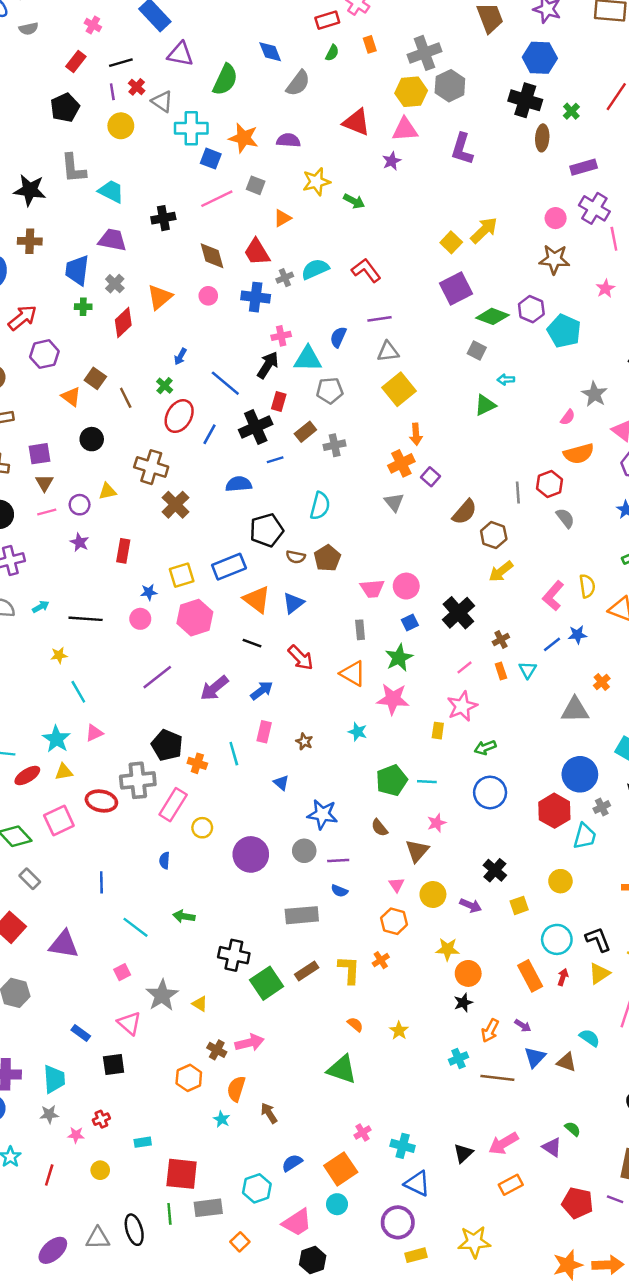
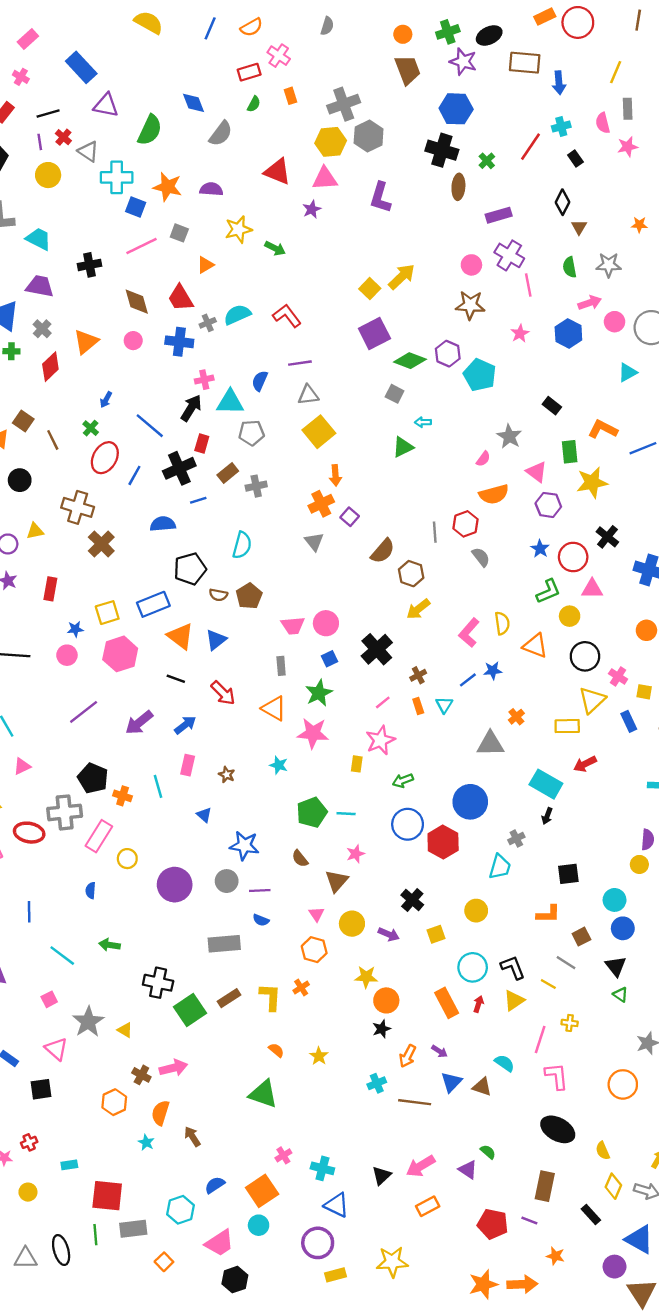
blue circle: (580, 774) -> (470, 802), moved
red hexagon: (554, 811) -> (443, 842), moved

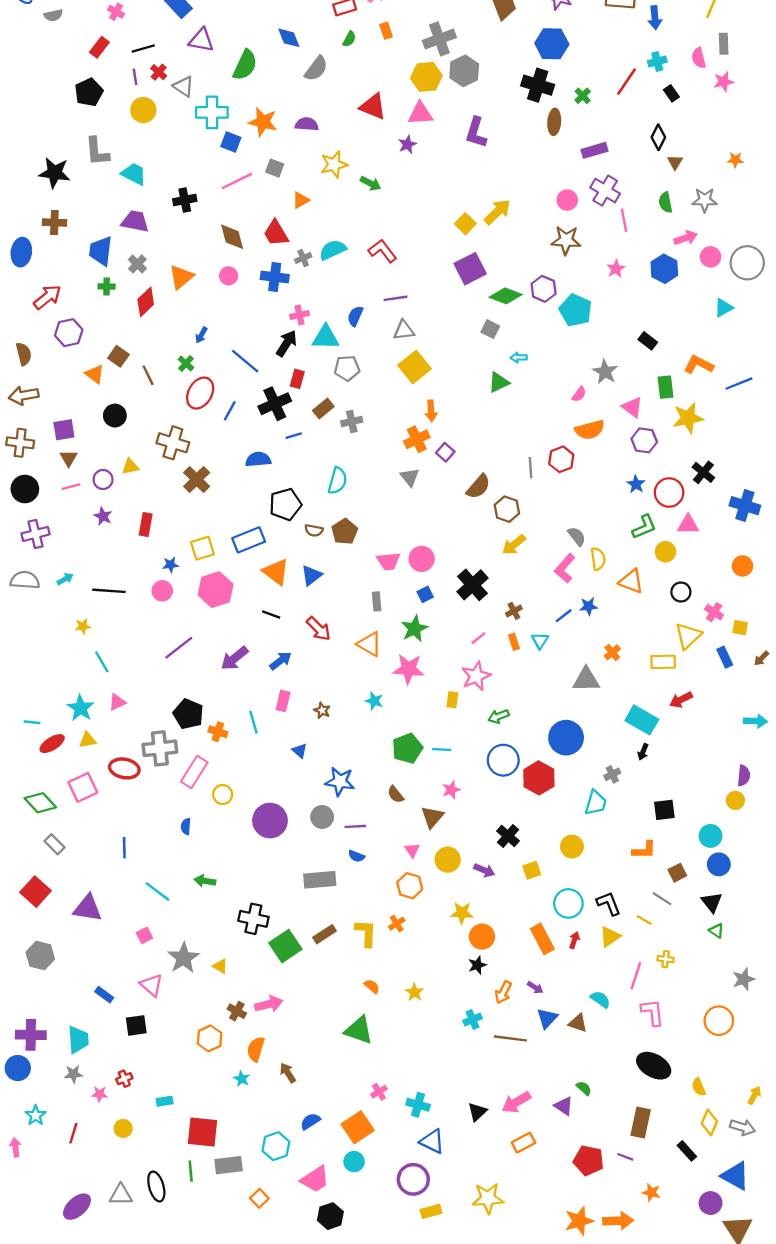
gray semicircle: (481, 557) -> (577, 536), moved
black circle: (585, 656) -> (681, 592), size x0.7

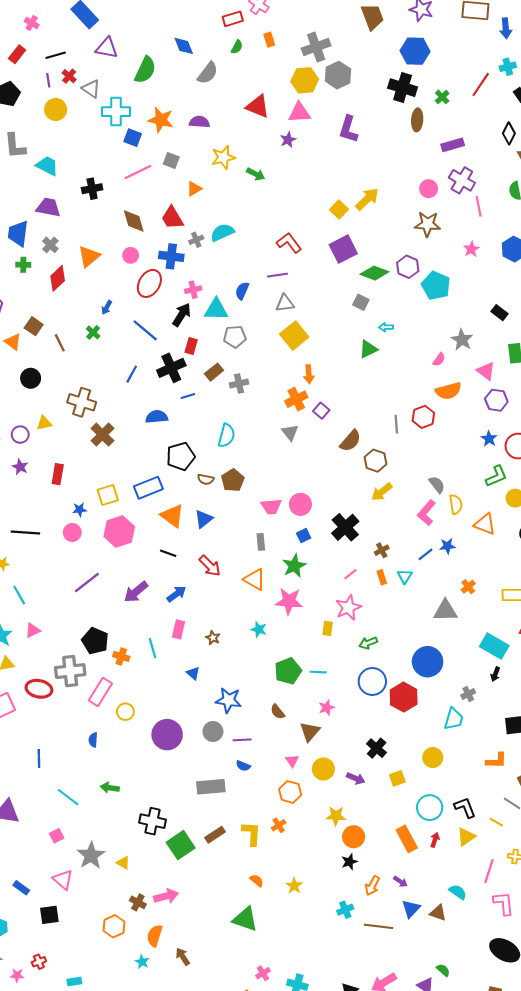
red L-shape: (382, 251) -> (289, 243), moved
red ellipse: (200, 393) -> (149, 283), moved

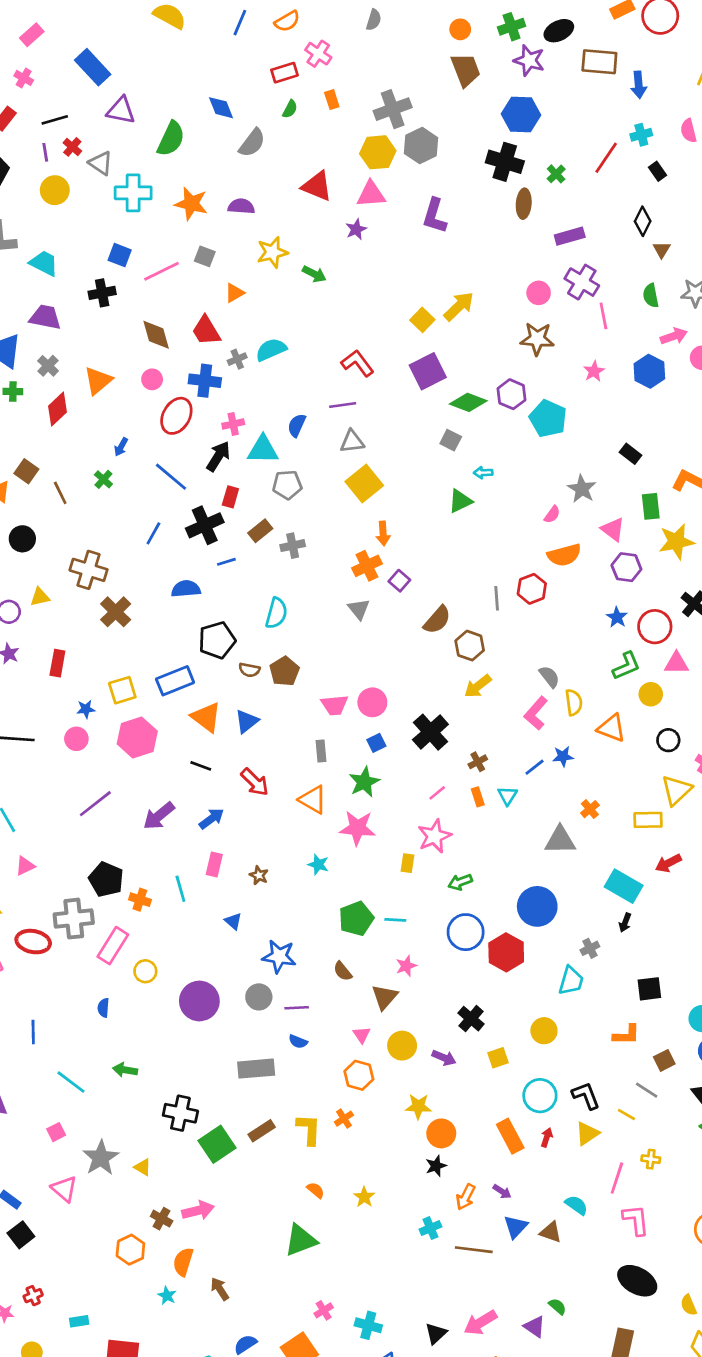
blue square: (133, 138) -> (120, 255), moved
black square: (49, 915) -> (21, 1235), moved, turned -30
green triangle: (245, 919) -> (301, 1240), turned -40

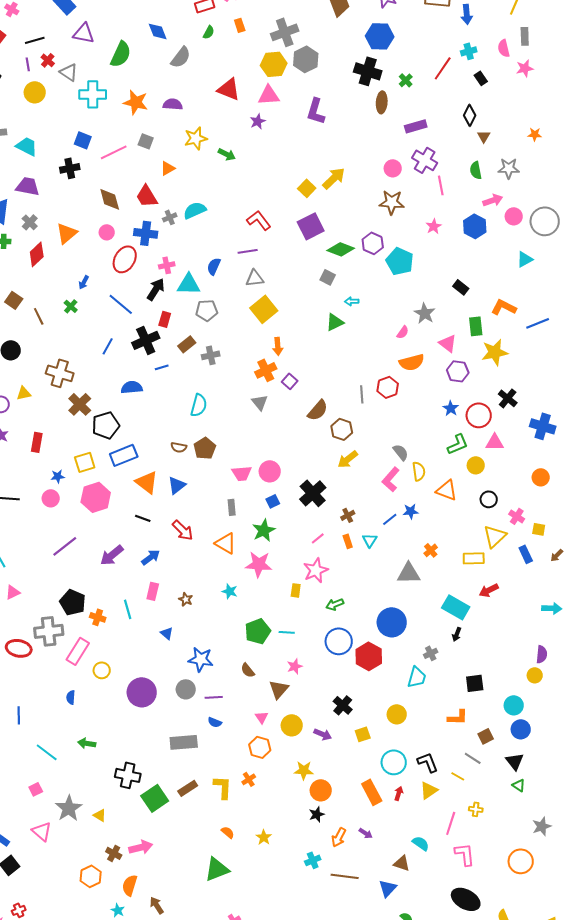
black pentagon: (217, 640) -> (106, 425), moved
blue triangle: (516, 1227) -> (388, 888), moved

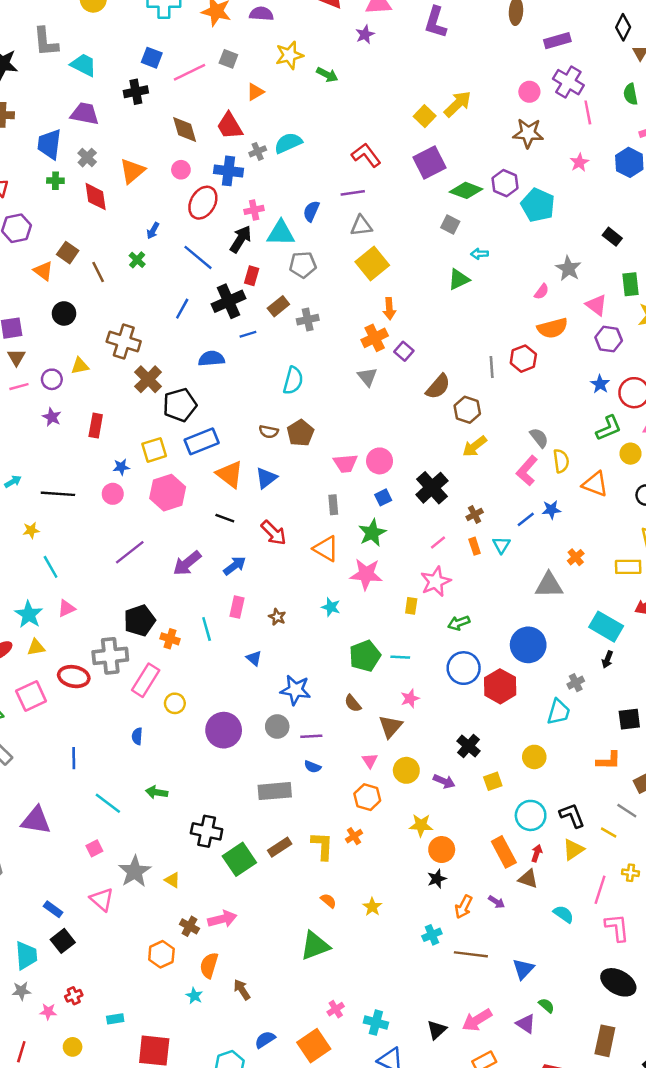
red diamond: (37, 254) -> (96, 197), turned -55
black pentagon: (73, 602) -> (140, 620), turned 30
brown triangle: (402, 863) -> (528, 879), moved

